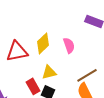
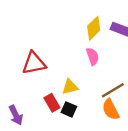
yellow diamond: (43, 43) -> (94, 28), moved

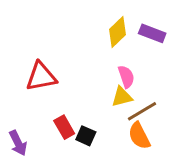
pink semicircle: (93, 56) -> (126, 77), moved
yellow triangle: (70, 87) -> (122, 97), moved

